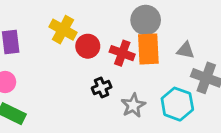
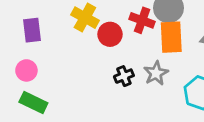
red cross: (122, 53) -> (142, 20), moved
gray star: (133, 105) -> (156, 73), moved

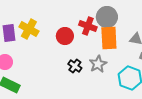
yellow cross: (85, 18) -> (29, 29), moved
black cross: (124, 76) -> (75, 66), turned -32

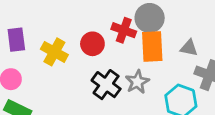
yellow cross: (29, 29) -> (54, 52), moved
black cross: (75, 66) -> (106, 85), size x1.5

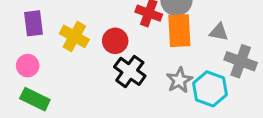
red circle: (92, 44) -> (115, 41), moved
gray star: (137, 82) -> (179, 80), moved

